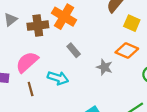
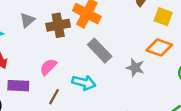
gray rectangle: (74, 50) -> (100, 51), size x1.5
pink semicircle: (27, 62) -> (48, 67), size x0.7
brown line: (31, 89) -> (54, 97), turned 48

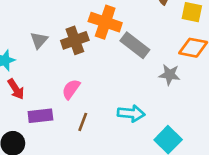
gray rectangle: (100, 51) -> (135, 45), moved
cyan arrow: (84, 83) -> (131, 113), moved

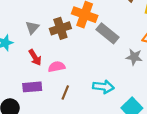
red arrow: (16, 89) -> (35, 57), moved
pink semicircle: (71, 89) -> (57, 67), turned 42

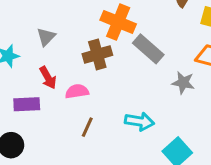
brown cross: (60, 28) -> (97, 54), moved
purple rectangle: (32, 87) -> (27, 104), moved

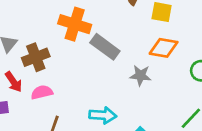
brown cross: (97, 54) -> (36, 57), moved

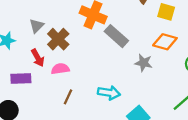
brown cross: (36, 57) -> (58, 39), turned -30

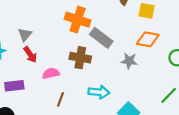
brown cross: (58, 39) -> (80, 58), moved, turned -30
red arrow: (38, 58) -> (30, 55), moved

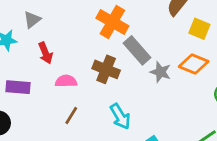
gray triangle: (25, 35) -> (32, 20), moved
gray star: (129, 61) -> (161, 72), moved
cyan arrow: (99, 92) -> (120, 116), turned 42

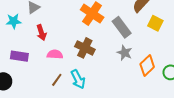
gray rectangle: (137, 50) -> (122, 27), moved
orange diamond: (194, 64) -> (147, 66), moved, turned -70
cyan arrow: (120, 116) -> (78, 79), moved

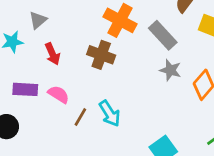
brown cross: (85, 48) -> (101, 55), moved
pink semicircle: (55, 54) -> (59, 94), moved, turned 35

